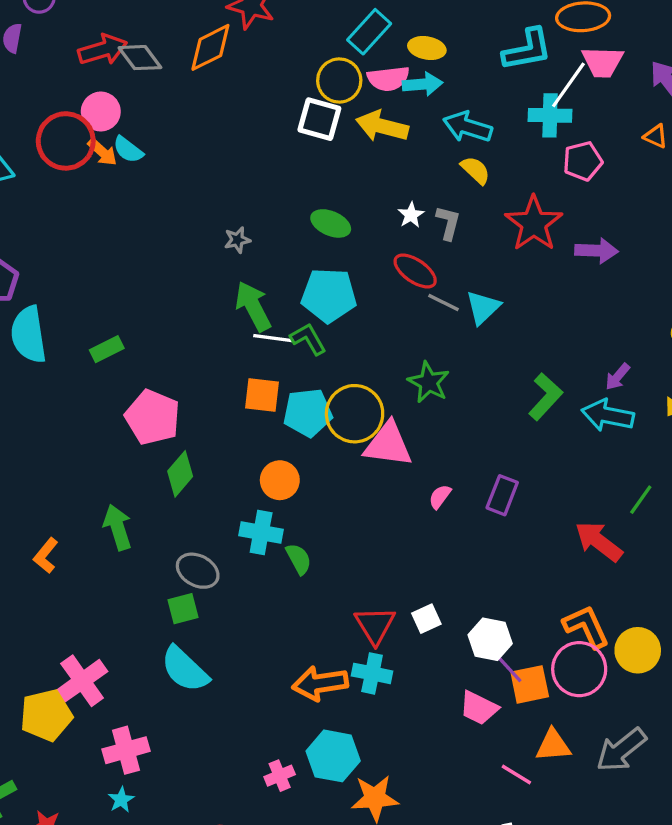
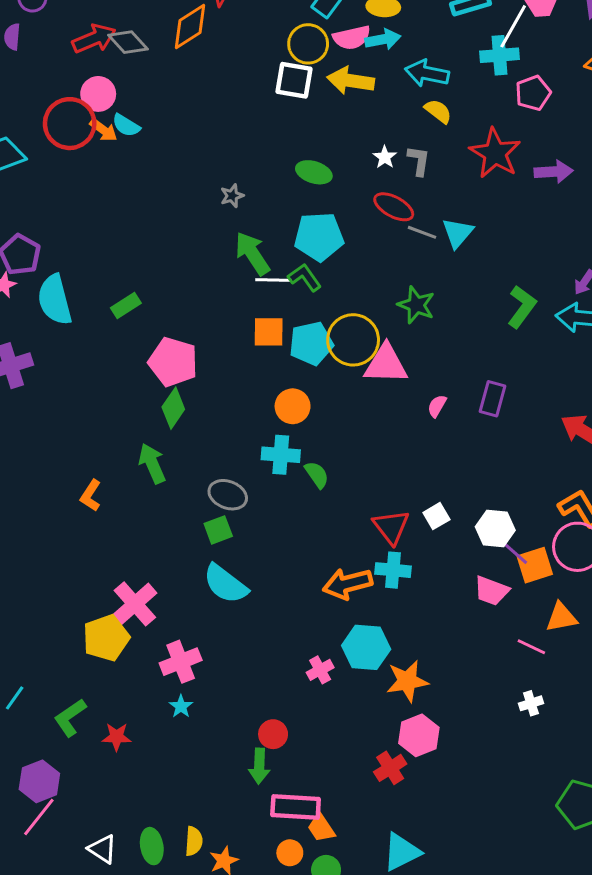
green diamond: (180, 474) -> (173, 408), moved

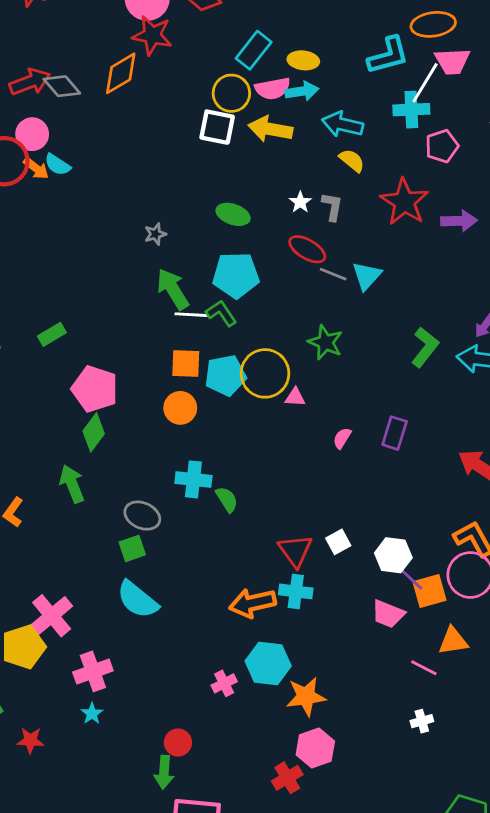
pink triangle: (386, 364) -> (295, 397), size x0.5
orange circle: (293, 406) -> (180, 408), moved

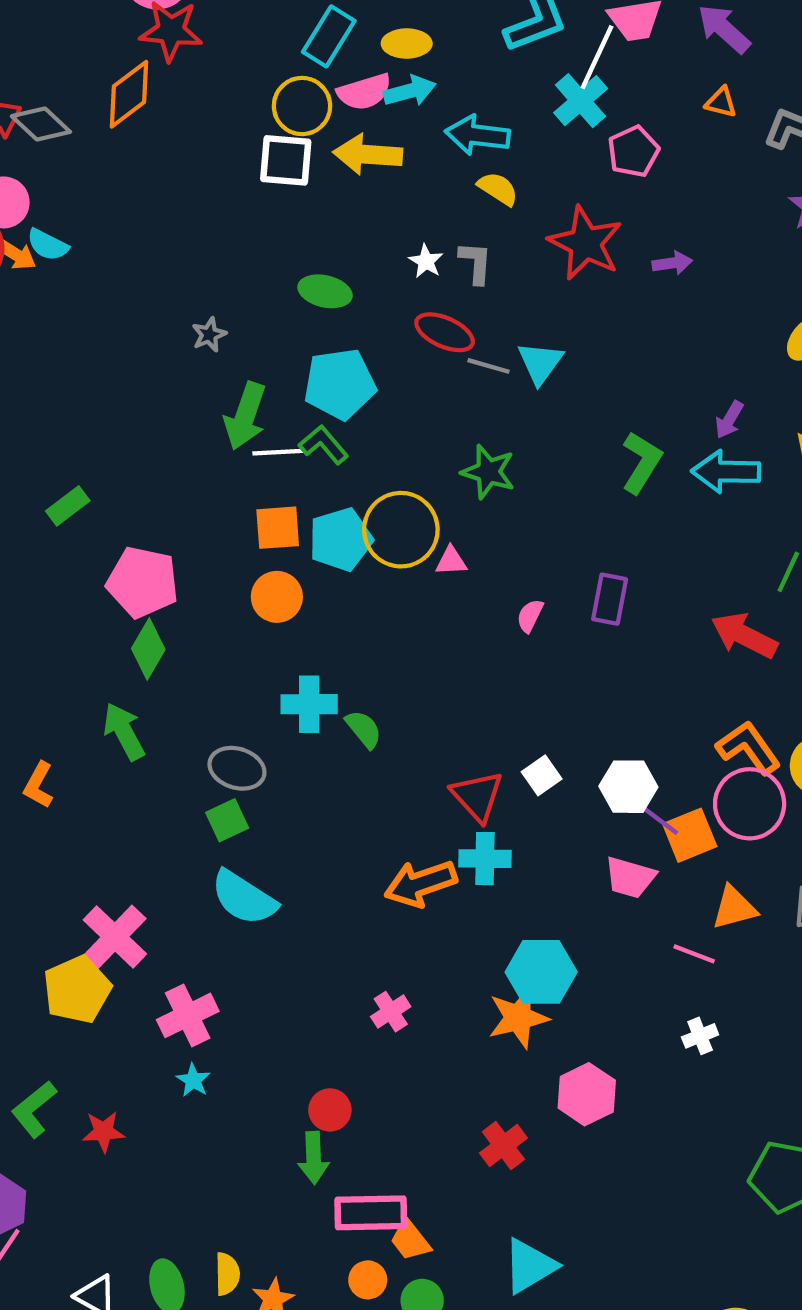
cyan cross: (411, 110) -> (581, 101), turned -32
purple arrow: (459, 221) -> (672, 263), size x0.7
green arrow: (173, 289) -> (245, 416), turned -123
cyan hexagon: (268, 664) -> (541, 972), moved
pink hexagon: (315, 748) -> (587, 1094), moved

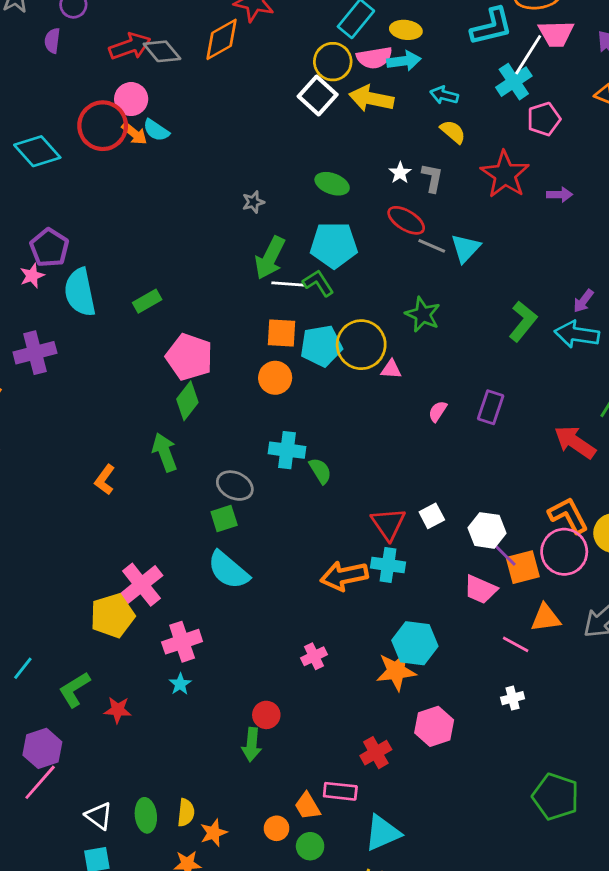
cyan arrow: (478, 135) -> (444, 95), size x0.7
white square: (286, 160) -> (318, 95), turned 30
pink rectangle: (371, 1213) -> (340, 791), moved, size x0.7

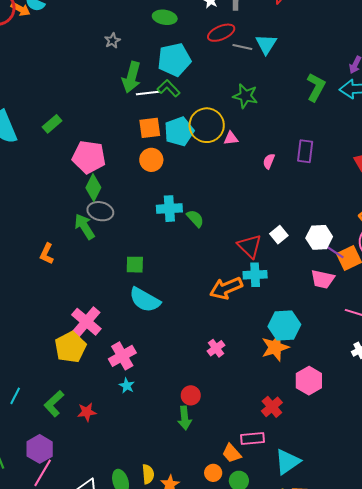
red ellipse: (406, 220) -> (221, 33), turned -44
gray ellipse: (235, 486) -> (100, 211), moved
green square: (224, 518) -> (135, 265), turned 30

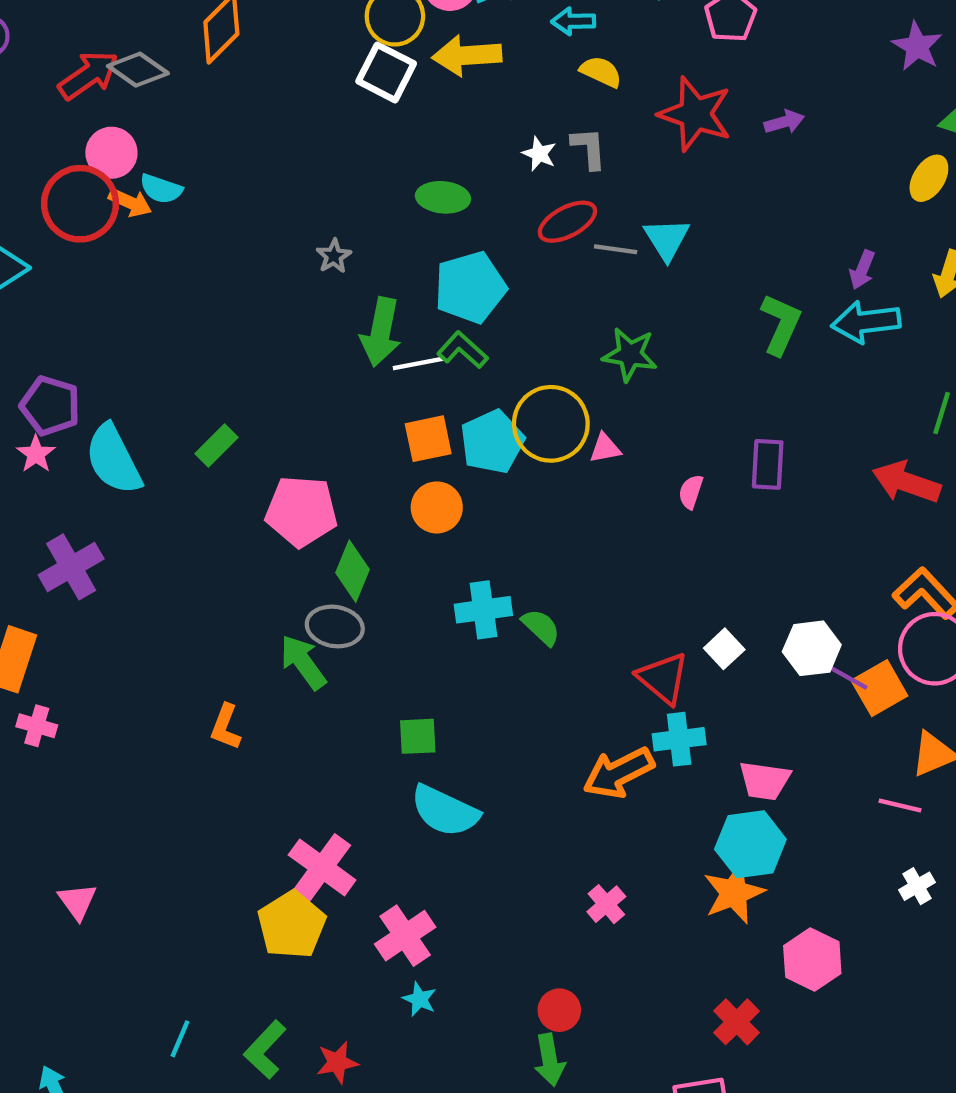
green diamond: (93, 188) -> (352, 571), moved
pink trapezoid: (323, 279) -> (765, 781), moved

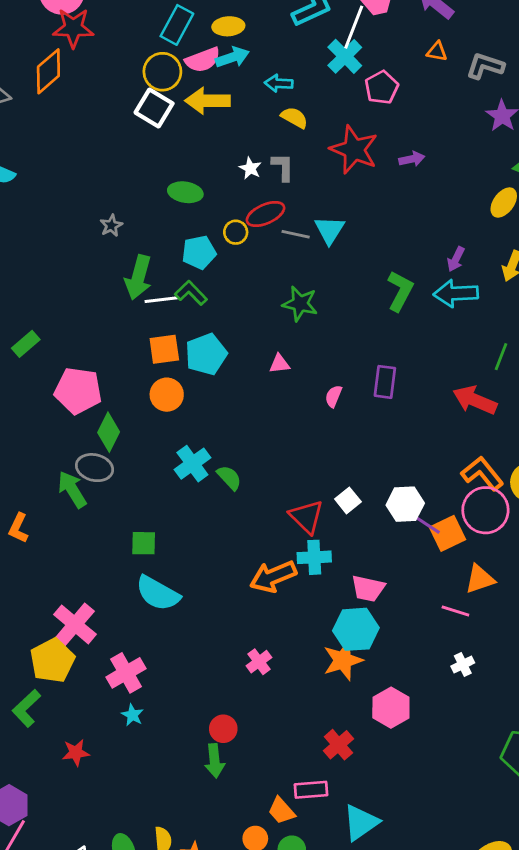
cyan pentagon: (470, 287) -> (199, 252), size x0.7
yellow circle: (551, 424) -> (236, 232), moved, size x0.5
cyan cross: (483, 610) -> (192, 464), turned -32
green L-shape: (265, 1050) -> (26, 708), moved

